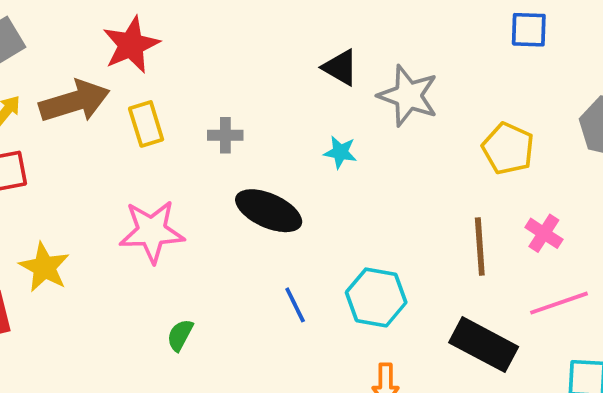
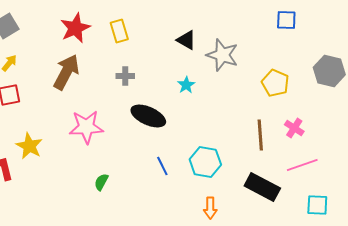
brown arrow: (74, 101) -> (66, 72), moved, turned -45
yellow rectangle: (146, 124) -> (119, 31), moved
cyan star: (340, 152) -> (186, 85), turned 30

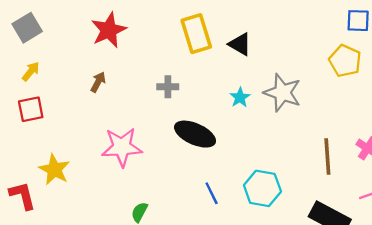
yellow rectangle: (119, 31) -> (196, 34), moved, size x1.4
gray star: (222, 55) -> (282, 93), moved
brown arrow: (66, 72) -> (98, 82), size x0.5
yellow pentagon: (275, 83) -> (345, 61), moved

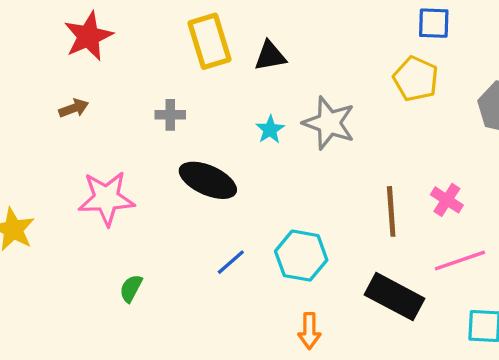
black triangle: (240, 44) -> (270, 56), turned -40
brown arrow: (98, 82) -> (74, 108), turned 42
blue line: (212, 193) -> (231, 262), turned 75

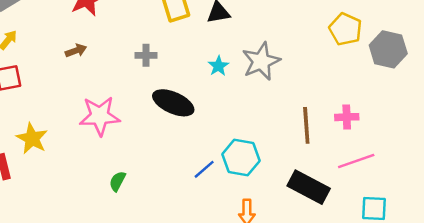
yellow pentagon: (416, 79) -> (345, 29), moved
gray star: (329, 123) -> (261, 61), turned 30
pink cross: (447, 200) -> (347, 117), turned -35
blue line: (231, 262) -> (204, 169), moved

